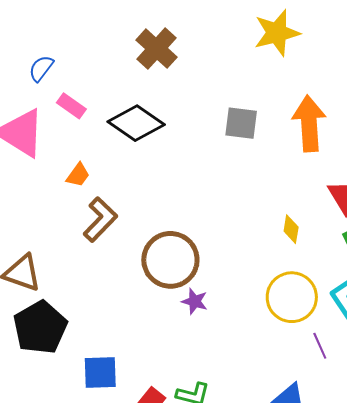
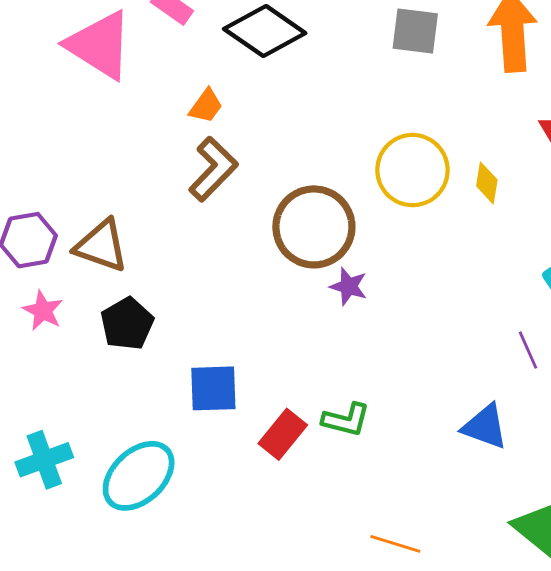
orange trapezoid: (78, 175) -> (206, 106), moved
yellow circle: (292, 297) -> (413, 170), moved
black pentagon: (40, 327) -> (127, 324), size x0.7

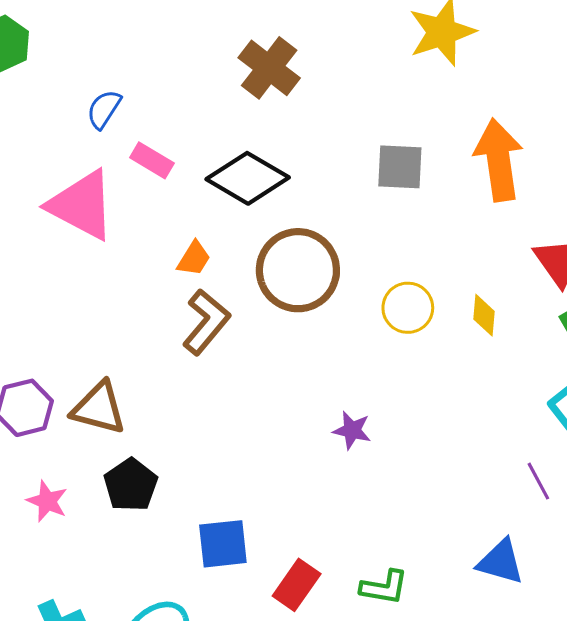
yellow circle: (413, 170) -> (408, 308), size x0.7
brown circle: (314, 227) -> (298, 270), moved
pink star: (43, 311) -> (47, 501), moved
green L-shape: (346, 420) -> (384, 587), moved

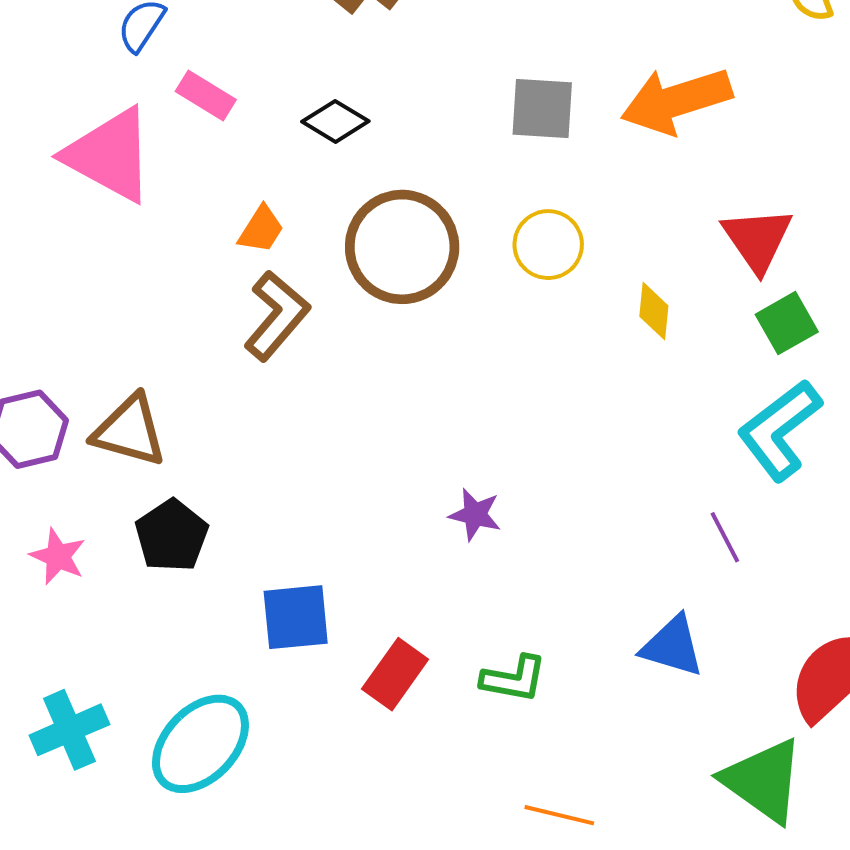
orange arrow: (499, 160) -> (676, 101), turned -100
black diamond: (248, 178) -> (335, 121), size x0.6
yellow circle: (408, 308) -> (548, 245), moved
purple star: (352, 430) -> (475, 515), moved

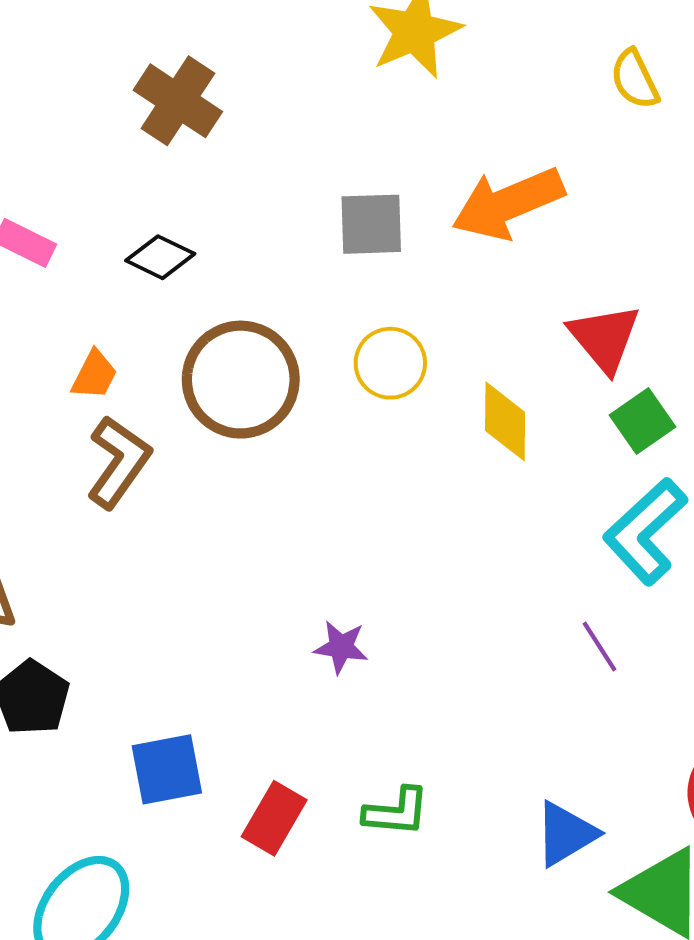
yellow diamond: (654, 311) -> (505, 421), size x1.4
blue triangle: (672, 646) -> (566, 834), moved, turned -42

